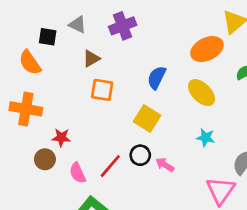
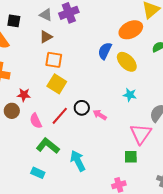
gray triangle: (78, 25) -> (46, 15), moved
blue semicircle: (157, 78) -> (105, 51), moved
yellow square: (147, 118) -> (57, 84), moved

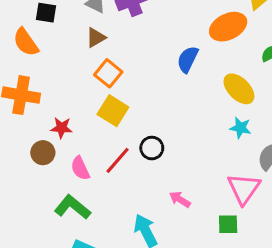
orange square: (54, 60) -> (108, 73), turned 30
yellow ellipse: (127, 62) -> (239, 89), moved
cyan star: (130, 95) -> (241, 128), moved
pink arrow: (100, 115) -> (180, 199), moved
green L-shape: (48, 146) -> (72, 207), moved

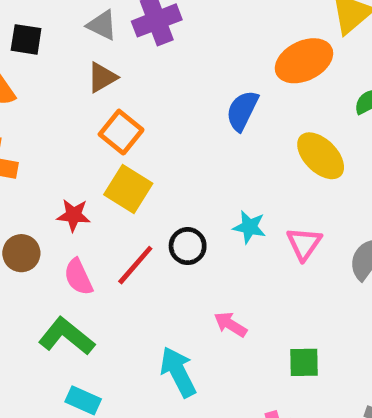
red star: (62, 128) -> (74, 215), moved
cyan star: (241, 128) -> (249, 227), moved
pink triangle: (244, 188) -> (304, 244), moved, size x0.7

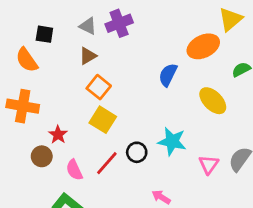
red star: (74, 215) -> (58, 135), moved, turned 30
cyan star: (249, 227) -> (172, 141), size x1.5
pink triangle: (304, 244) -> (209, 164), moved

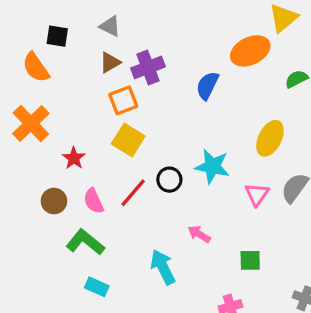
purple cross: (119, 23) -> (148, 67), moved
orange square: (99, 87) -> (123, 100), turned 30
yellow ellipse: (213, 101) -> (270, 138), moved, turned 72
orange cross: (23, 106) -> (31, 123), turned 36
brown circle: (42, 156) -> (54, 201), moved

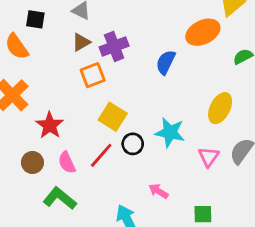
yellow square: (128, 140) -> (113, 117), moved
red star: (74, 158) -> (50, 125), size x1.4

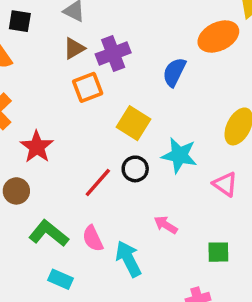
yellow square: (113, 117) -> (133, 123), moved
pink triangle: (209, 157) -> (225, 184), turned -30
pink semicircle: (67, 163) -> (93, 238), moved

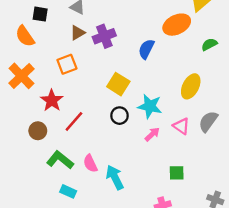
orange square: (88, 87) -> (67, 64), moved
red line: (98, 182) -> (74, 121), moved
pink arrow: (166, 225) -> (152, 134), moved, turned 105

